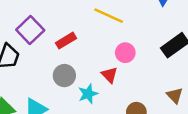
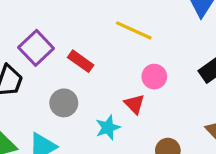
red rectangle: (66, 41) -> (81, 61), turned 66
gray circle: (64, 76) -> (64, 103), moved

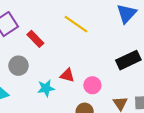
pink circle: (154, 77) -> (92, 85), moved
red triangle: (134, 104) -> (67, 75), turned -40

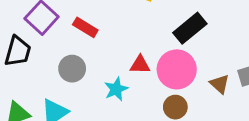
black rectangle: (128, 60) -> (190, 28), moved
pink circle: (92, 85) -> (177, 69), size x1.6

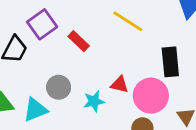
black rectangle: (190, 28) -> (170, 62), turned -68
gray circle: (72, 69) -> (59, 87), moved

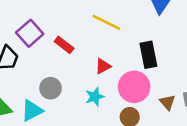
red triangle: (120, 85) -> (103, 66), moved, turned -35
cyan star: (94, 101) -> (95, 97), moved

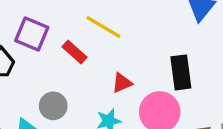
yellow line: (106, 22) -> (103, 27), moved
purple square: (30, 33) -> (32, 34), turned -30

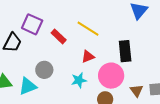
yellow line: (103, 27) -> (88, 29), moved

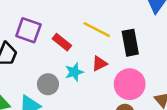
black rectangle: (125, 51) -> (130, 43), moved
cyan star: (79, 80) -> (74, 72), moved

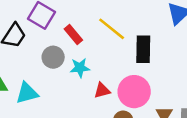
red triangle: (99, 64) -> (102, 90), moved
gray circle: (48, 84) -> (53, 57), moved

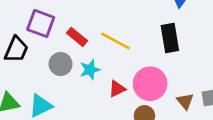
yellow line: (112, 29) -> (116, 41), moved
black rectangle: (143, 49) -> (170, 38), moved

